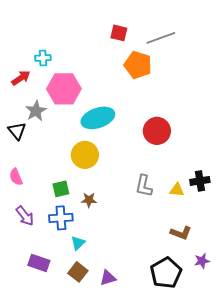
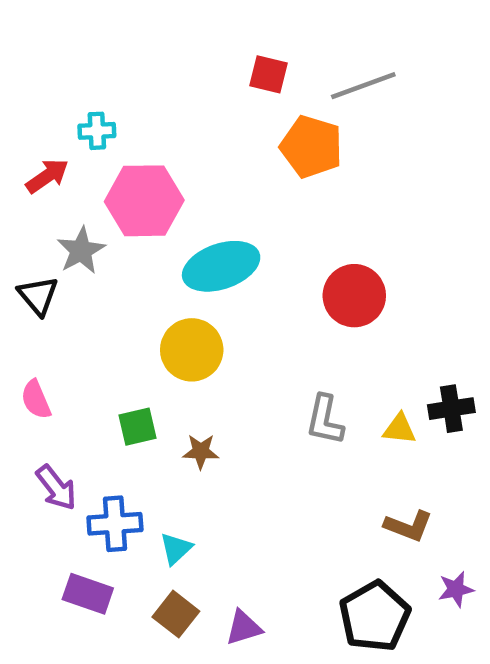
blue cross: (61, 218) -> (115, 524), moved

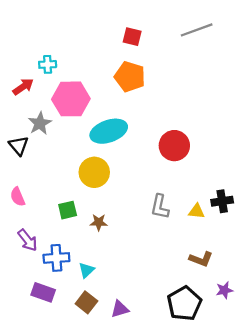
gray line: (363, 86) -> (197, 30), moved
orange pentagon: (311, 147) -> (130, 77), moved

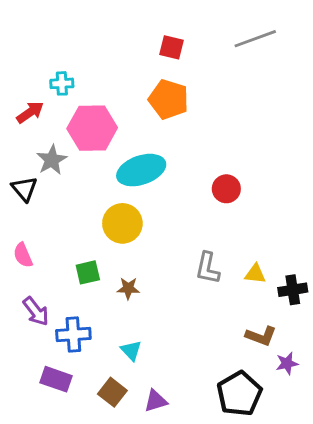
red circle: (174, 146) -> (226, 189), size x0.7
black cross: (222, 201) -> (293, 290), moved
cyan triangle: (86, 270) -> (131, 350), moved, turned -30
purple star: (224, 290) -> (287, 363), moved

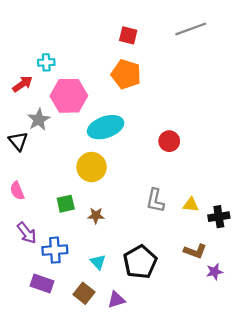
black pentagon: (239, 394) -> (140, 262), moved

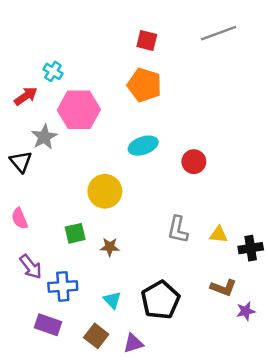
cyan cross: (46, 62) -> (53, 71), turned 35
cyan ellipse: (106, 127) -> (143, 146), moved, size x0.7

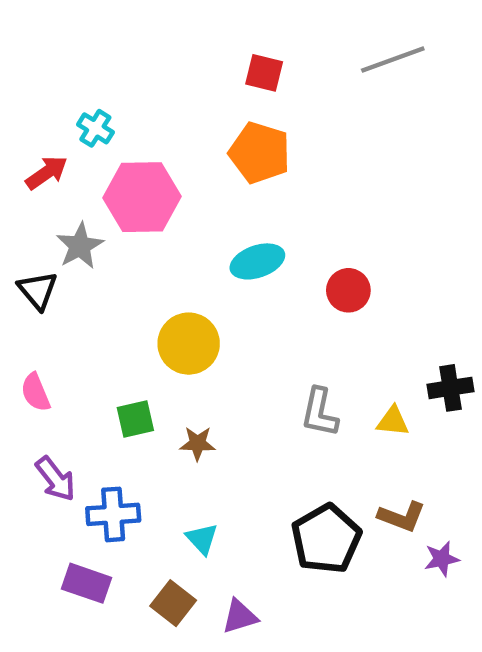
black cross: (251, 248) -> (450, 388), moved
black pentagon: (160, 300) -> (326, 539), moved

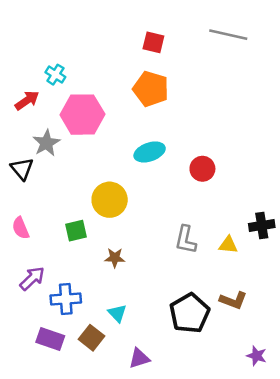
gray line: (393, 60) -> (228, 35), turned 33
green square: (135, 419) -> (76, 231), moved
purple arrow: (55, 479) -> (32, 278), turned -96
purple star: (442, 559) -> (257, 356), moved, turned 30
brown square: (173, 603) -> (92, 338), moved

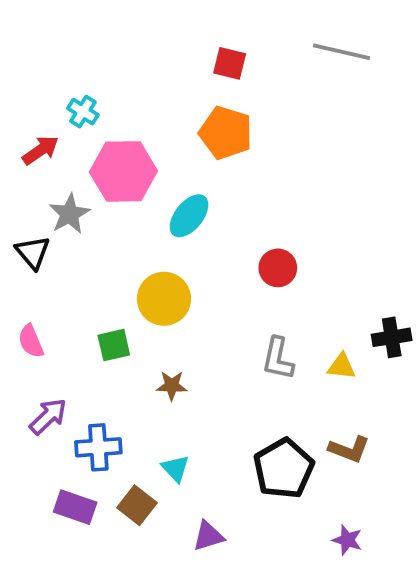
cyan ellipse: (150, 152) -> (189, 216), moved, turned -32
red circle: (202, 169) -> (278, 268), moved
purple star: (257, 356) -> (347, 540), moved

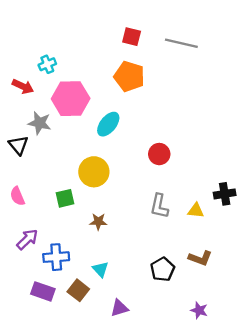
gray line: (341, 52) -> (181, 43), moved
cyan cross: (83, 112) -> (47, 64), turned 35
red arrow: (40, 150) -> (23, 86), turned 60
gray star: (69, 214) -> (40, 123), turned -30
black pentagon: (284, 469) -> (163, 269), size x0.7

